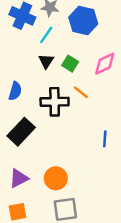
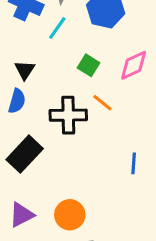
black triangle: (46, 61) -> (25, 70), moved

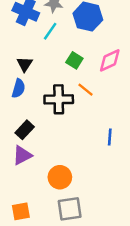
black rectangle: (25, 154) -> (25, 130), size x0.7
purple triangle: (22, 215) -> (22, 155), moved

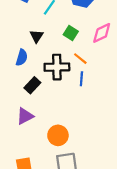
black triangle: (25, 64) -> (37, 36), moved
black rectangle: (25, 130) -> (32, 85), moved
blue line: (110, 137) -> (81, 79), moved

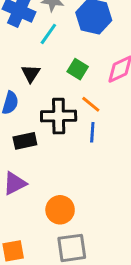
black rectangle: (32, 85) -> (25, 141), turned 35

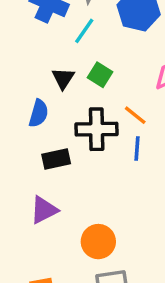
green square: (78, 69) -> (100, 75), moved

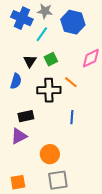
green square: (100, 75) -> (51, 59), turned 32
blue line: (137, 148) -> (72, 117), moved
black rectangle: (56, 159) -> (26, 116), moved

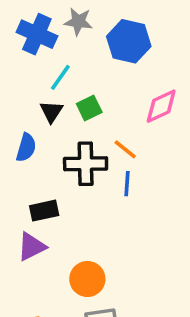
cyan line: (42, 34) -> (60, 77), moved
blue line: (72, 117) -> (127, 184), moved

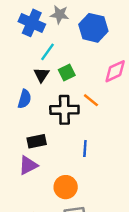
blue line: (127, 184) -> (85, 148), moved

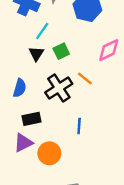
blue semicircle: (25, 99) -> (20, 88), moved
black cross: (64, 110) -> (59, 88), turned -32
orange circle: (66, 187) -> (49, 153), moved

